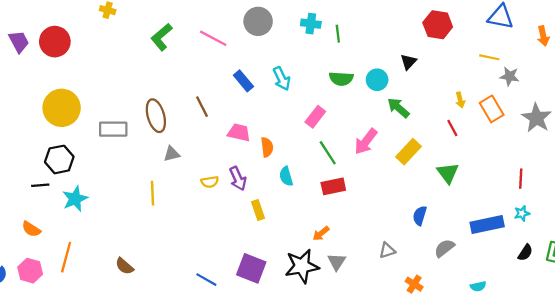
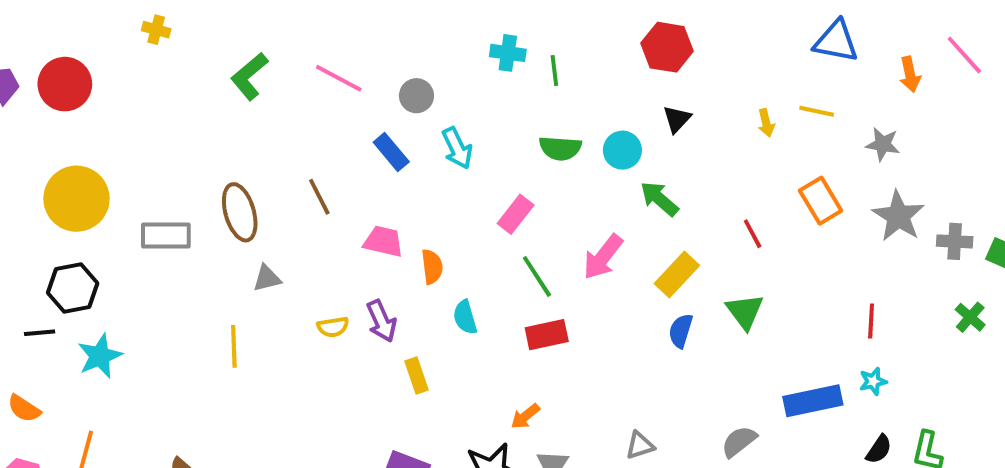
gray circle: (258, 21) -> (416, 96), moved, size x0.7
red hexagon: (438, 25) -> (667, 47), moved
gray star: (510, 76) -> (883, 144), moved
yellow arrow: (460, 100) -> (766, 123), moved
blue semicircle: (420, 216) -> (681, 331), moved

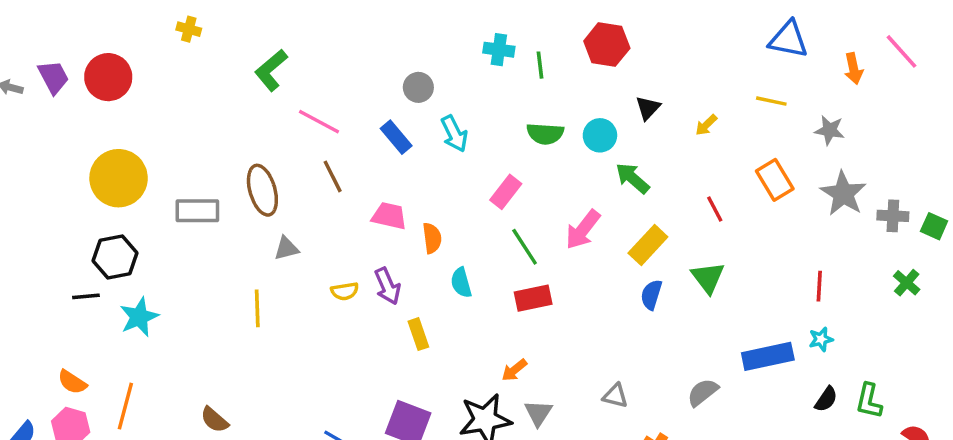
red hexagon: (667, 47) -> (607, 45), moved
pink line: (339, 78) -> (319, 122), moved
yellow arrow: (766, 123) -> (706, 125), moved, turned 60
orange semicircle: (24, 409) -> (72, 382), moved
gray triangle: (640, 445) -> (615, 396), turned 32

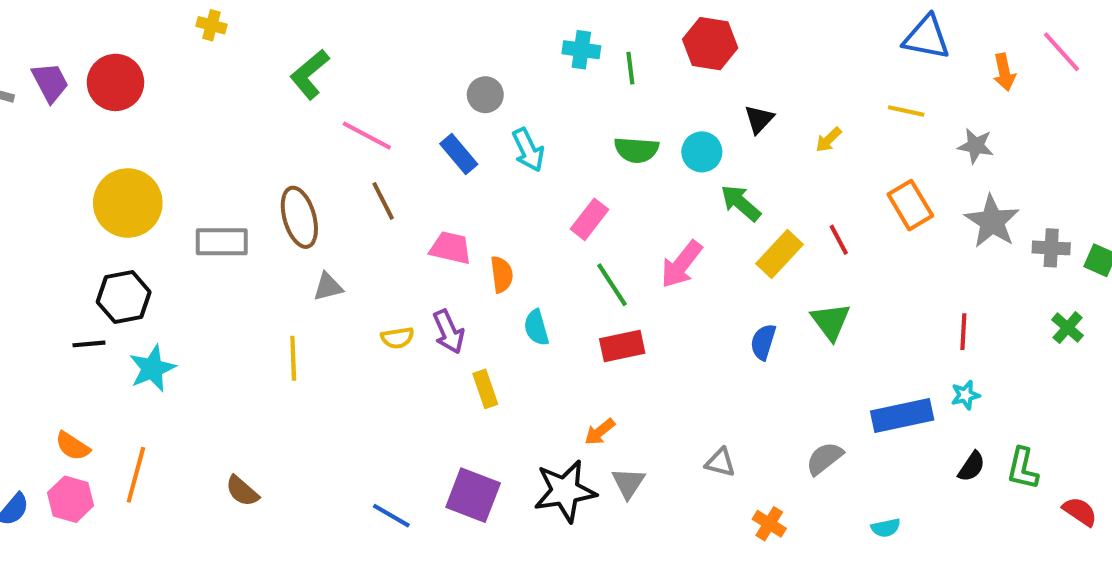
yellow rectangle: (648, 245) -> (779, 254), moved

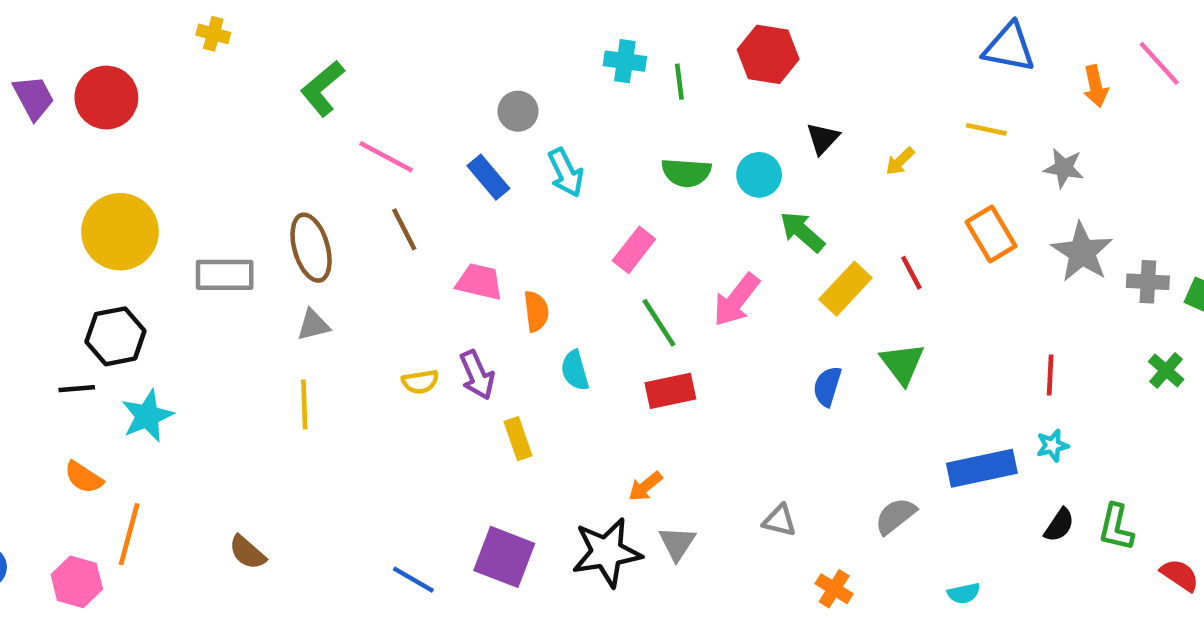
gray triangle: (328, 287) -> (313, 325), moved
orange semicircle: (73, 446) -> (84, 477), moved
pink hexagon: (71, 499) -> (77, 582), moved

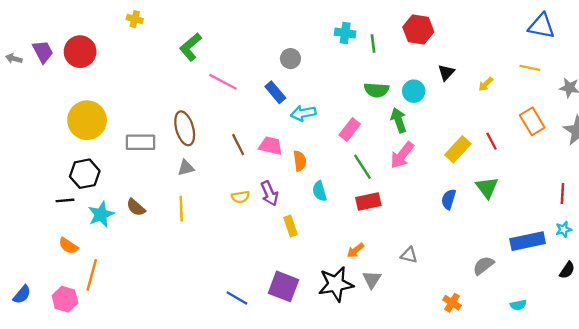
cyan arrow: (566, 173) -> (303, 113), moved, turned 105
brown line: (404, 229) -> (238, 145), moved
green arrow: (802, 232) -> (399, 120), moved, turned 30
gray triangle: (779, 521) -> (409, 255), moved
brown semicircle: (247, 552) -> (136, 207), moved

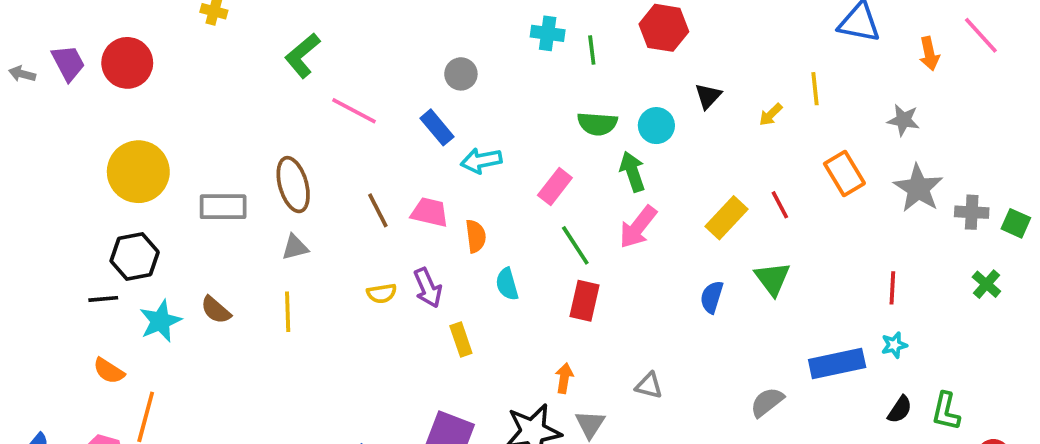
yellow line: (530, 68) -> (815, 89), moved, turned 72
red rectangle: (368, 202) -> (584, 301), turned -65
orange arrow: (356, 250) -> (564, 378), turned 138

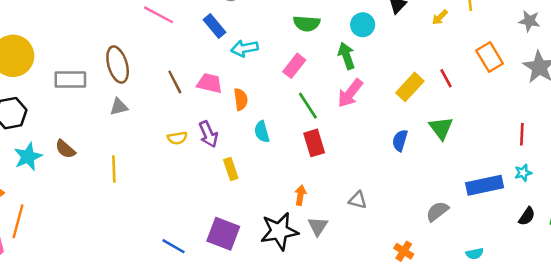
green semicircle: (597, 124) -> (307, 23), moved
red rectangle: (584, 301) -> (314, 143), turned -30
yellow line: (288, 312) -> (114, 169), moved

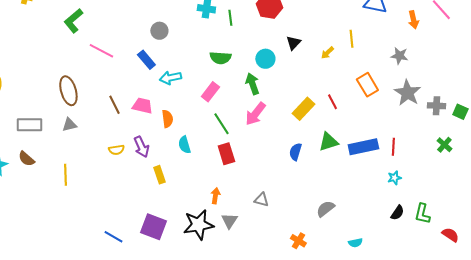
gray rectangle: (70, 79) -> (29, 125), moved
green triangle: (441, 128) -> (328, 142), turned 50
blue rectangle: (485, 185) -> (363, 147), moved

